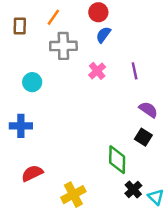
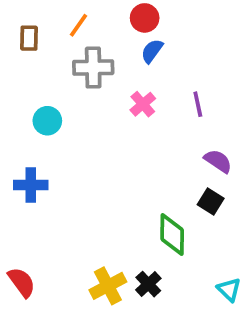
red semicircle: (32, 173) -> (22, 282), moved, turned 80
black cross: (133, 190) -> (148, 284), moved

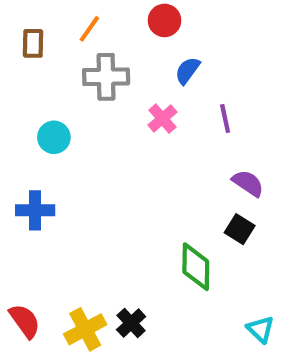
blue semicircle: (152, 51) -> (187, 71), moved
black cross: (148, 284) -> (131, 323), moved
yellow cross: (108, 286) -> (85, 329), moved

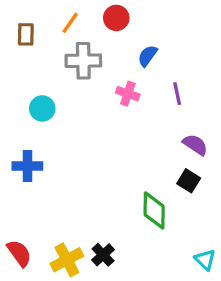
red circle: (164, 20) -> (116, 18), moved
pink cross: (162, 119) -> (128, 94), turned -30

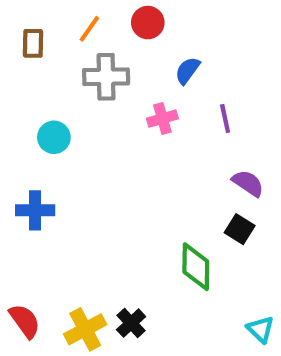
pink cross: (128, 94) -> (162, 119), turned -35

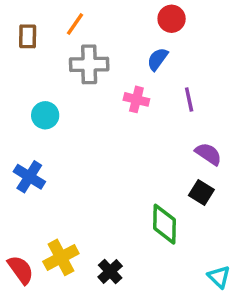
red circle: (148, 23) -> (172, 19), moved
pink cross: (162, 119) -> (136, 99), turned 30
blue cross: (35, 210) -> (29, 177), turned 32
yellow cross: (85, 329) -> (61, 257), moved

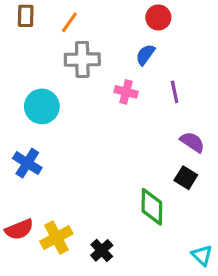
brown rectangle: (28, 36) -> (26, 16), moved
cyan circle: (45, 115) -> (42, 106), size x1.4
red semicircle: (21, 270) -> (19, 229), moved, turned 104

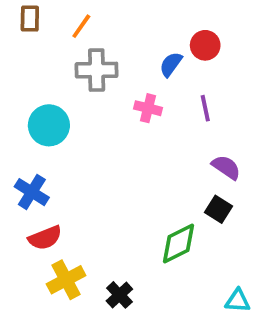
red circle: (158, 17) -> (205, 45), moved
green diamond: (152, 207) -> (179, 244), turned 63
red semicircle: (19, 229) -> (45, 238), moved
cyan triangle: (202, 255) -> (238, 301), turned -40

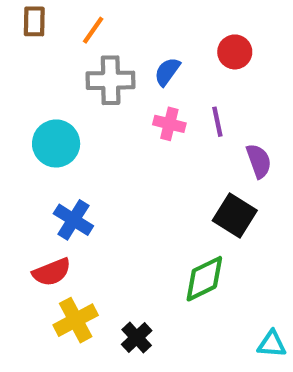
blue semicircle: (171, 64) -> (167, 72), moved
purple line: (205, 108) -> (217, 122), moved
purple semicircle: (226, 167) -> (259, 161), moved, turned 36
blue cross: (32, 192) -> (73, 220), moved
black square: (219, 209) -> (235, 215), moved, size x1.4

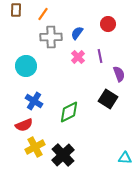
pink cross: (169, 124) -> (78, 57), turned 32
green diamond: (204, 279) -> (69, 112), moved
black cross: (137, 337) -> (63, 155), size x1.6

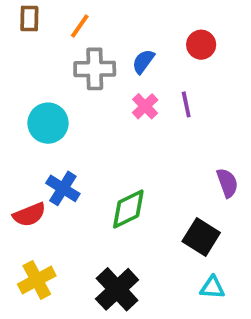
purple semicircle: (119, 74) -> (227, 183), moved
black square: (108, 99) -> (201, 237), moved
red semicircle: (24, 125) -> (29, 215), moved
yellow cross: (35, 147) -> (37, 280), moved
cyan triangle: (125, 158) -> (212, 287), moved

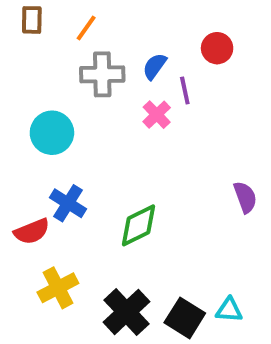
purple line: (186, 104) -> (185, 90), moved
black square: (201, 237) -> (185, 318), moved
yellow cross: (37, 280) -> (58, 288), moved

